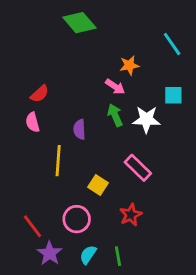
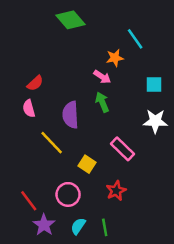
cyan line: (172, 44) -> (135, 39), moved
white star: (146, 119) -> (155, 121), moved
purple semicircle: (79, 129) -> (71, 115), size x1.5
yellow line: (58, 161) -> (52, 143), turned -48

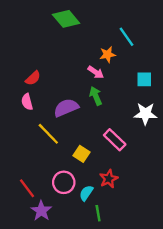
purple semicircle: (71, 115) -> (66, 108), turned 70
cyan semicircle: (78, 226) -> (86, 193), moved

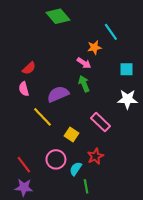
purple star: (41, 211) -> (24, 187), moved, turned -30

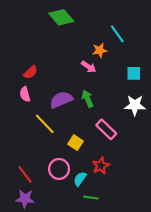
green arrow: (84, 84) -> (88, 99), moved
green line: (86, 186) -> (91, 198), turned -72

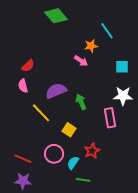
green arrow: (88, 99) -> (81, 102), moved
pink rectangle: (106, 129) -> (110, 118), moved, turned 36
red line: (25, 174) -> (23, 159), turned -30

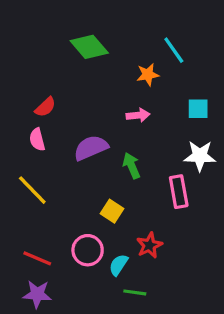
green diamond: (56, 16) -> (89, 47), moved
pink arrow: (81, 61) -> (138, 115), moved, turned -40
yellow line: (41, 113) -> (32, 190), moved

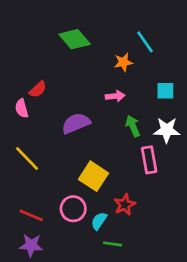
pink semicircle: (37, 140) -> (22, 108), moved
green arrow: (132, 166) -> (133, 126), moved
yellow square: (112, 211) -> (94, 176), size x1.5

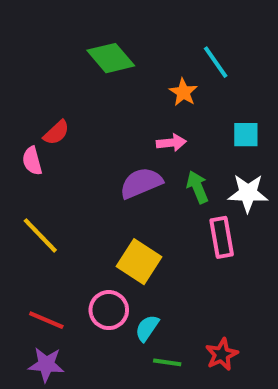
orange star: (123, 62) -> (183, 92), turned -30
purple semicircle: (76, 123) -> (141, 183), moved
red star: (125, 205) -> (222, 354), moved

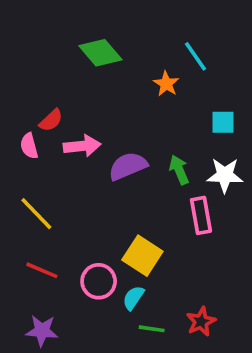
pink arrow: (171, 143) -> (82, 146), moved, size x1.4
yellow square: (139, 262) -> (142, 256), moved
red line: (46, 320) -> (42, 270), moved

